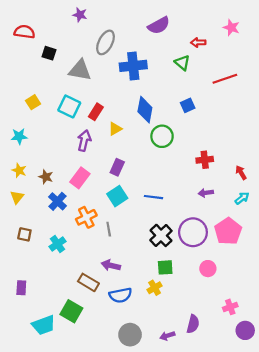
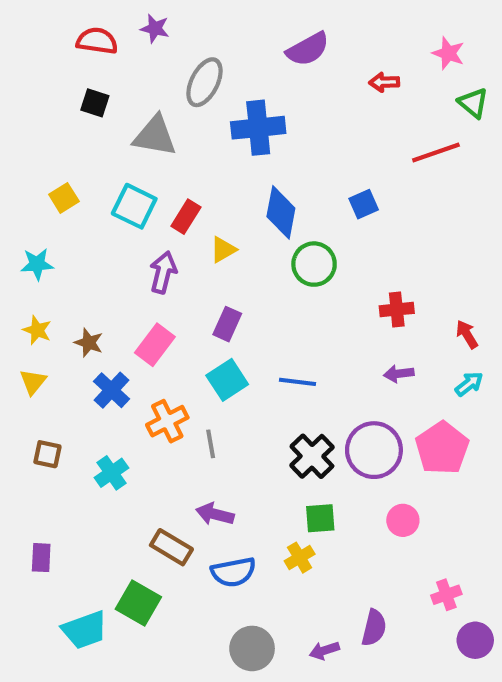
red semicircle: (24, 32) -> (97, 41), moved
green triangle: (182, 63) -> (473, 103), moved

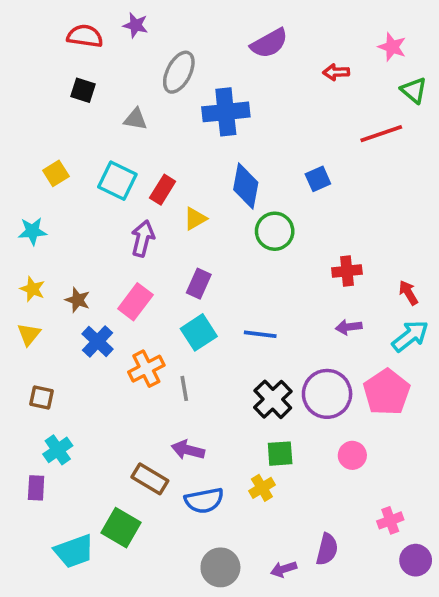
gray triangle: (155, 136) -> (135, 119), size x0.6
cyan arrow: (469, 384) -> (410, 336), size x1.5
cyan cross: (111, 473) -> (58, 450), moved

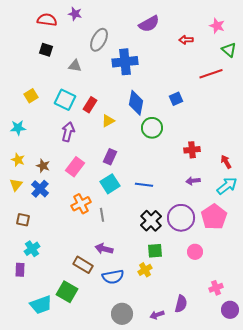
purple arrow: (143, 238) -> (68, 132), moved
blue cross: (98, 341) -> (40, 189), moved

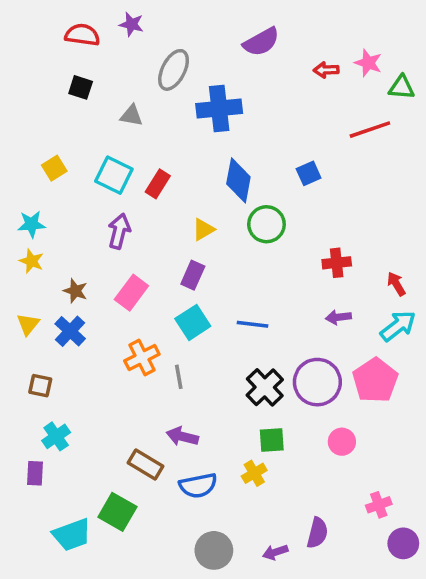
pink star: (217, 26) -> (368, 63), moved
green triangle: (229, 50) -> (402, 87), turned -35
yellow triangle: (108, 121) -> (203, 229), moved
yellow star: (18, 160) -> (31, 261), moved

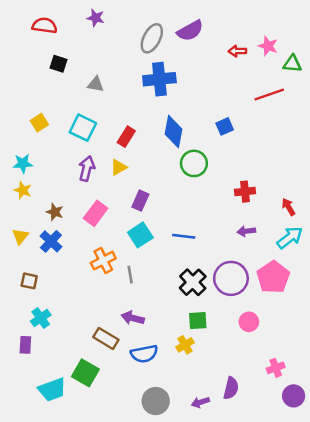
red semicircle: (82, 35) -> (45, 26), moved
gray ellipse: (174, 70) -> (152, 38), moved
red rectangle: (158, 184) -> (126, 137), moved
yellow triangle: (203, 229) -> (119, 167), moved

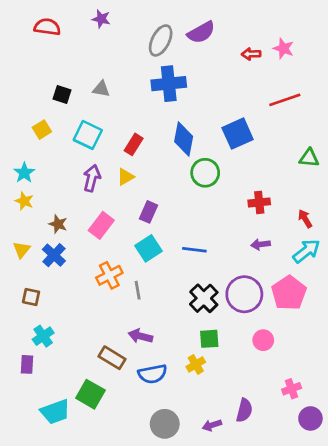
black square: (59, 64) -> (62, 94), moved
green triangle: (292, 64) -> (309, 158), moved
blue square: (225, 126) -> (238, 134), size x1.6
cyan star: (23, 163) -> (24, 173), turned -30

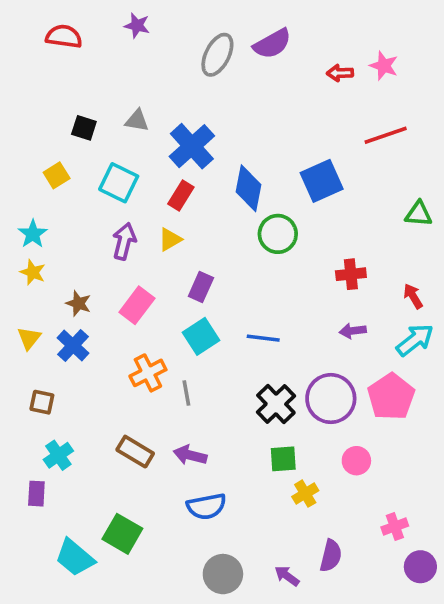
blue cross: (169, 84) -> (192, 146), moved, turned -36
brown rectangle: (112, 358) -> (135, 452), moved
yellow cross: (196, 364) -> (305, 494), moved
cyan trapezoid: (55, 412) -> (75, 558), turned 60
purple arrow: (212, 425) -> (287, 576), turned 54

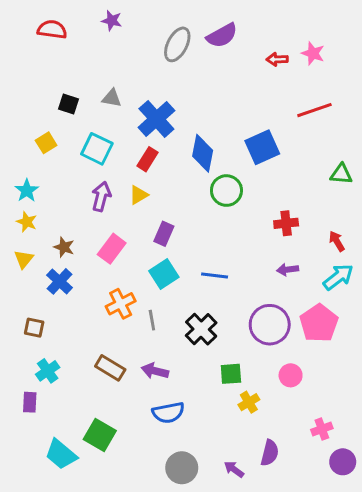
yellow triangle: (29, 338) -> (24, 259), moved
black cross: (276, 404) -> (201, 329), moved

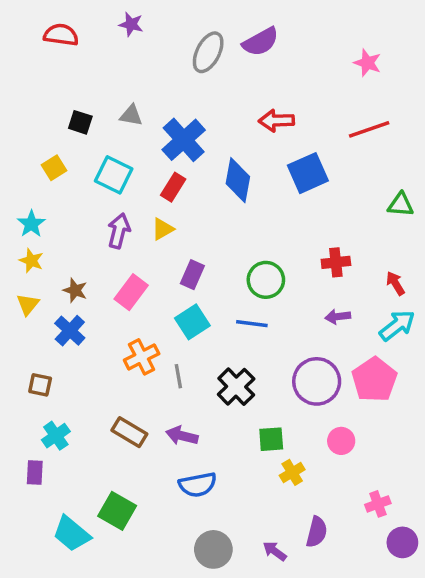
red arrow: (277, 59) -> (276, 121), moved, size x1.4
green circle: (226, 191) -> (266, 280), moved

